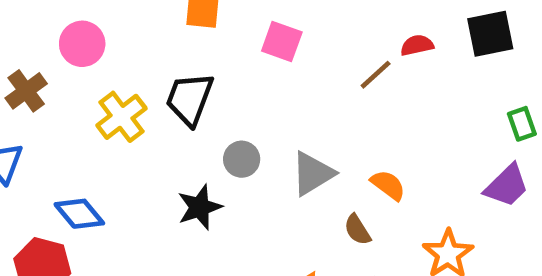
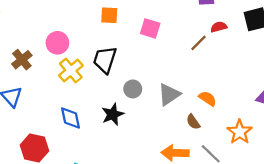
pink circle: (82, 44) -> (57, 43), moved
blue diamond: (79, 214) -> (70, 118), moved, turned 30

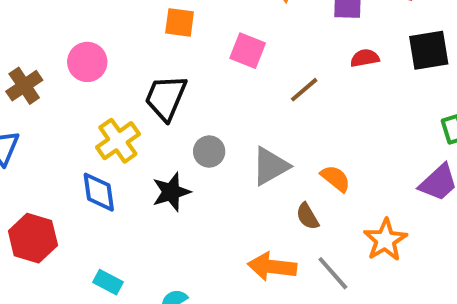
brown line: (198, 43) -> (304, 90), moved
yellow cross: (71, 71) -> (118, 141), moved

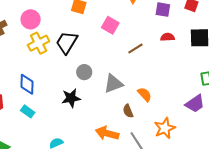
yellow cross: (118, 141) -> (39, 43), moved
black star: (171, 192) -> (71, 98), moved
cyan rectangle: (108, 282) -> (28, 111), moved

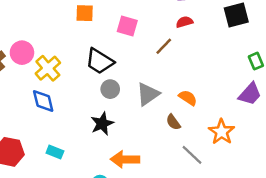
pink circle: (31, 19) -> (22, 53), moved
red semicircle: (168, 37) -> (184, 22), moved
black trapezoid: (67, 43) -> (100, 61), moved, turned -75
blue diamond: (27, 84) -> (43, 101), moved
orange arrow: (107, 133) -> (125, 159), moved

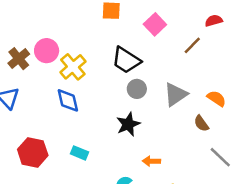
pink square: (127, 26) -> (155, 24), turned 30
orange arrow: (125, 159) -> (151, 161), size x0.6

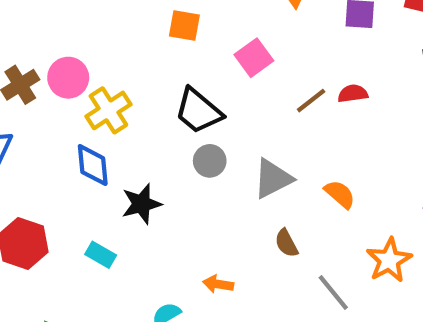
red semicircle: (214, 21) -> (353, 94), moved
brown semicircle: (201, 123) -> (286, 243), moved
black star: (128, 124) -> (141, 204), moved

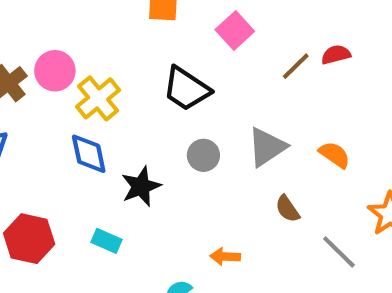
gray circle: (210, 161) -> (203, 155), moved

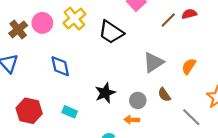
yellow cross: (98, 98) -> (74, 19), moved
gray circle: (203, 155) -> (138, 100), moved
orange semicircle: (334, 155) -> (189, 66), turned -91
black star: (141, 186) -> (105, 93), moved

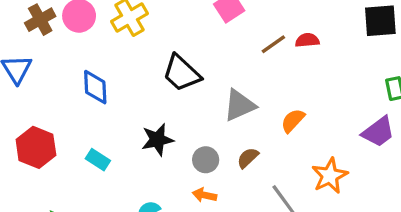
black trapezoid: (111, 32) -> (182, 73), moved
brown semicircle: (164, 95) -> (248, 158), turned 72
orange arrow: (132, 120) -> (204, 195), moved

